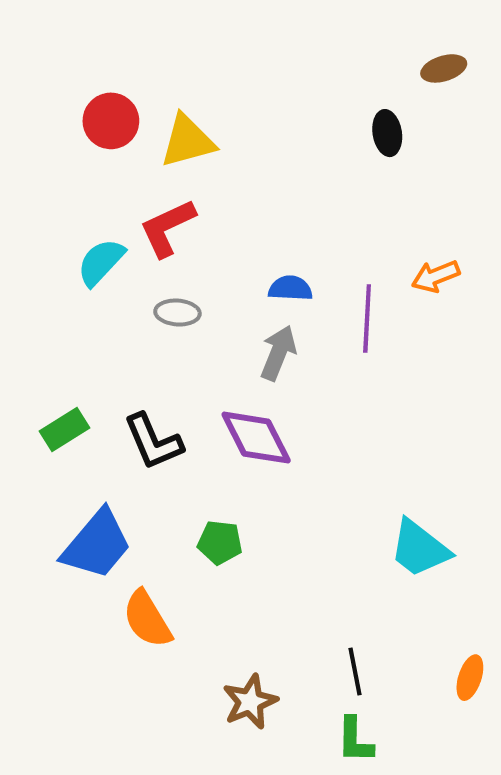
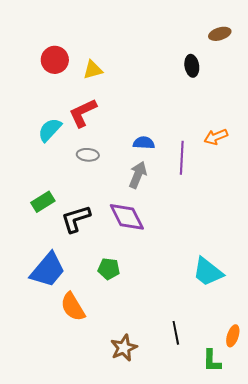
yellow triangle: (188, 141) -> (93, 70), size x0.7
green rectangle: (65, 429) -> (43, 202), moved
black L-shape: (153, 442) -> (76, 219), turned 96
green L-shape: (355, 740) -> (212, 361), moved

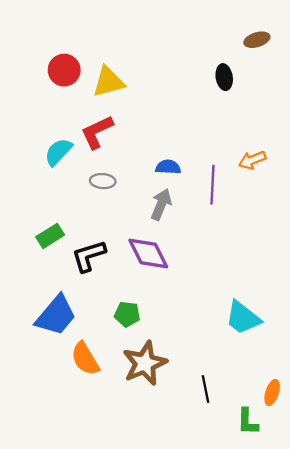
yellow triangle: (93, 70) -> (109, 82), size x1.4
brown star: (124, 348) -> (145, 363), moved, size x1.4

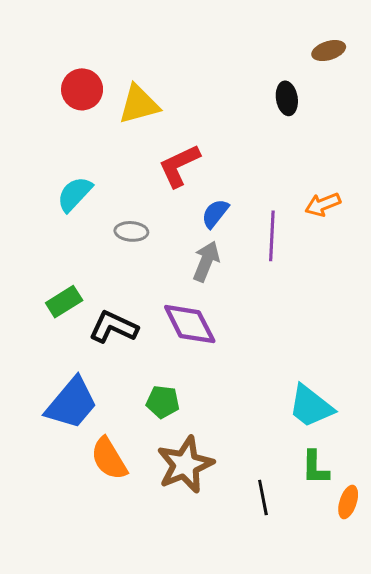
red L-shape: (97, 132) -> (179, 166), moved
blue semicircle: (168, 167) -> (215, 213), turned -55
black L-shape: (89, 256) -> (113, 327), turned 42
green L-shape: (248, 422) -> (315, 468), moved

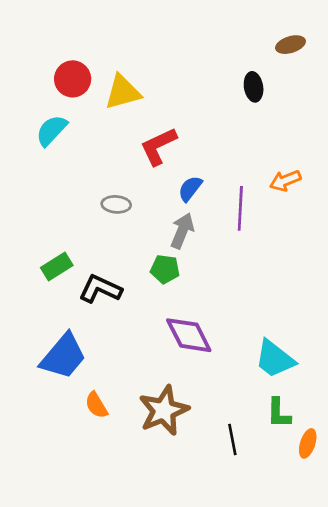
cyan semicircle: (75, 194) -> (51, 130), moved
purple diamond: (190, 324) -> (189, 335), moved
green pentagon: (163, 402) -> (165, 269), moved
orange semicircle: (109, 459) -> (96, 405), size x0.7

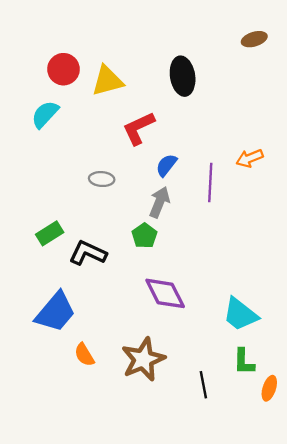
black ellipse: (254, 87) -> (183, 76), moved, size x1.5
green pentagon: (165, 269) -> (144, 236), turned 30

